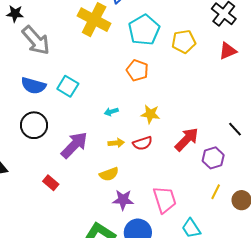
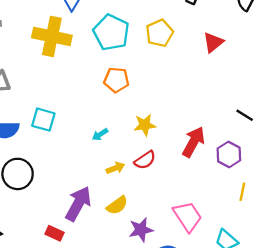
red triangle: (228, 51) -> (213, 42), moved
purple arrow: (74, 145) -> (78, 204), moved

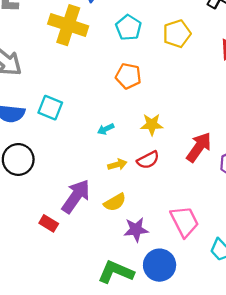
cyan pentagon: (111, 32) -> (128, 28), size x0.7

